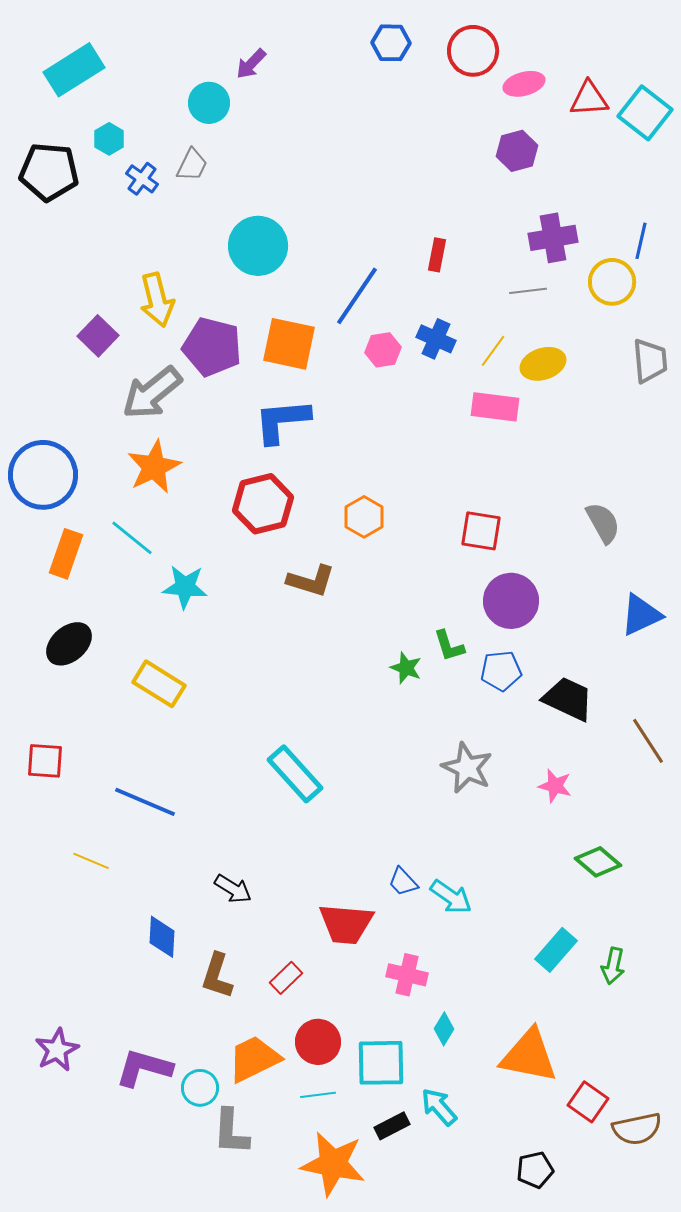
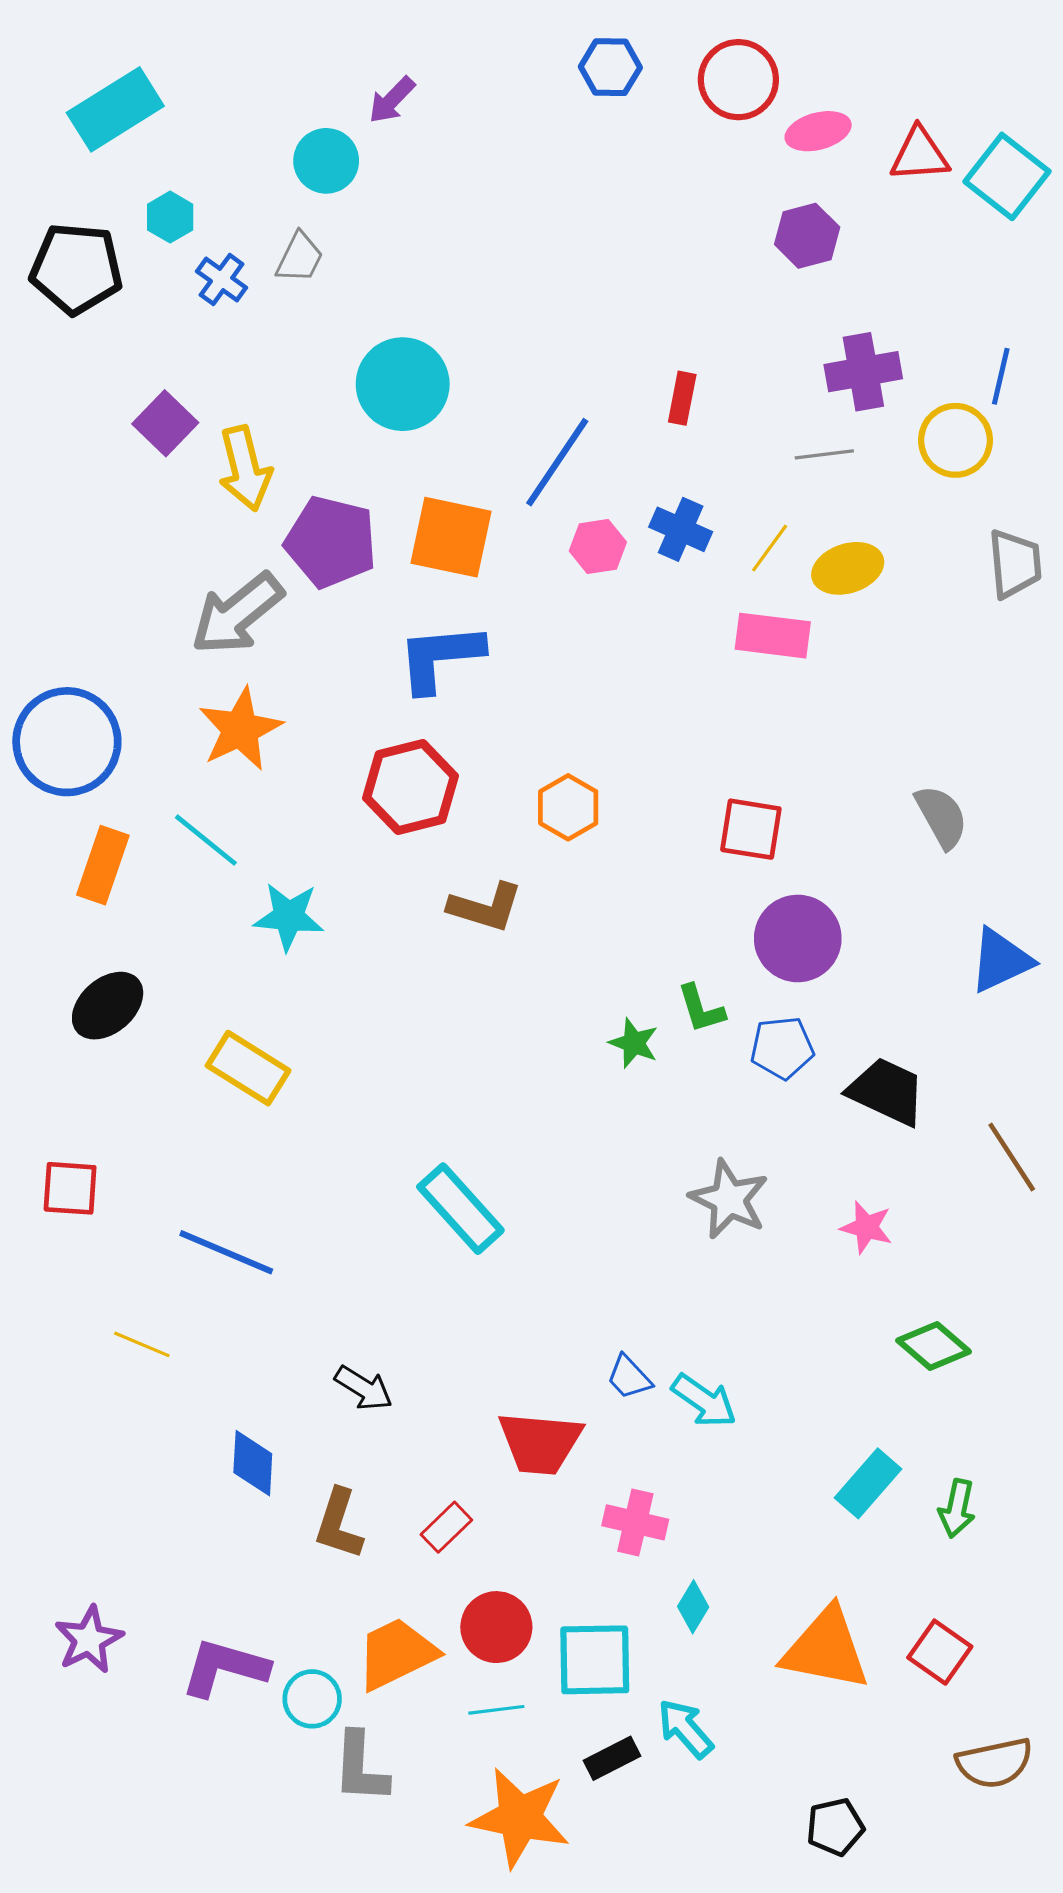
purple square: (98, 336) -> (165, 423), moved
red square: (588, 1102) -> (940, 1652), moved

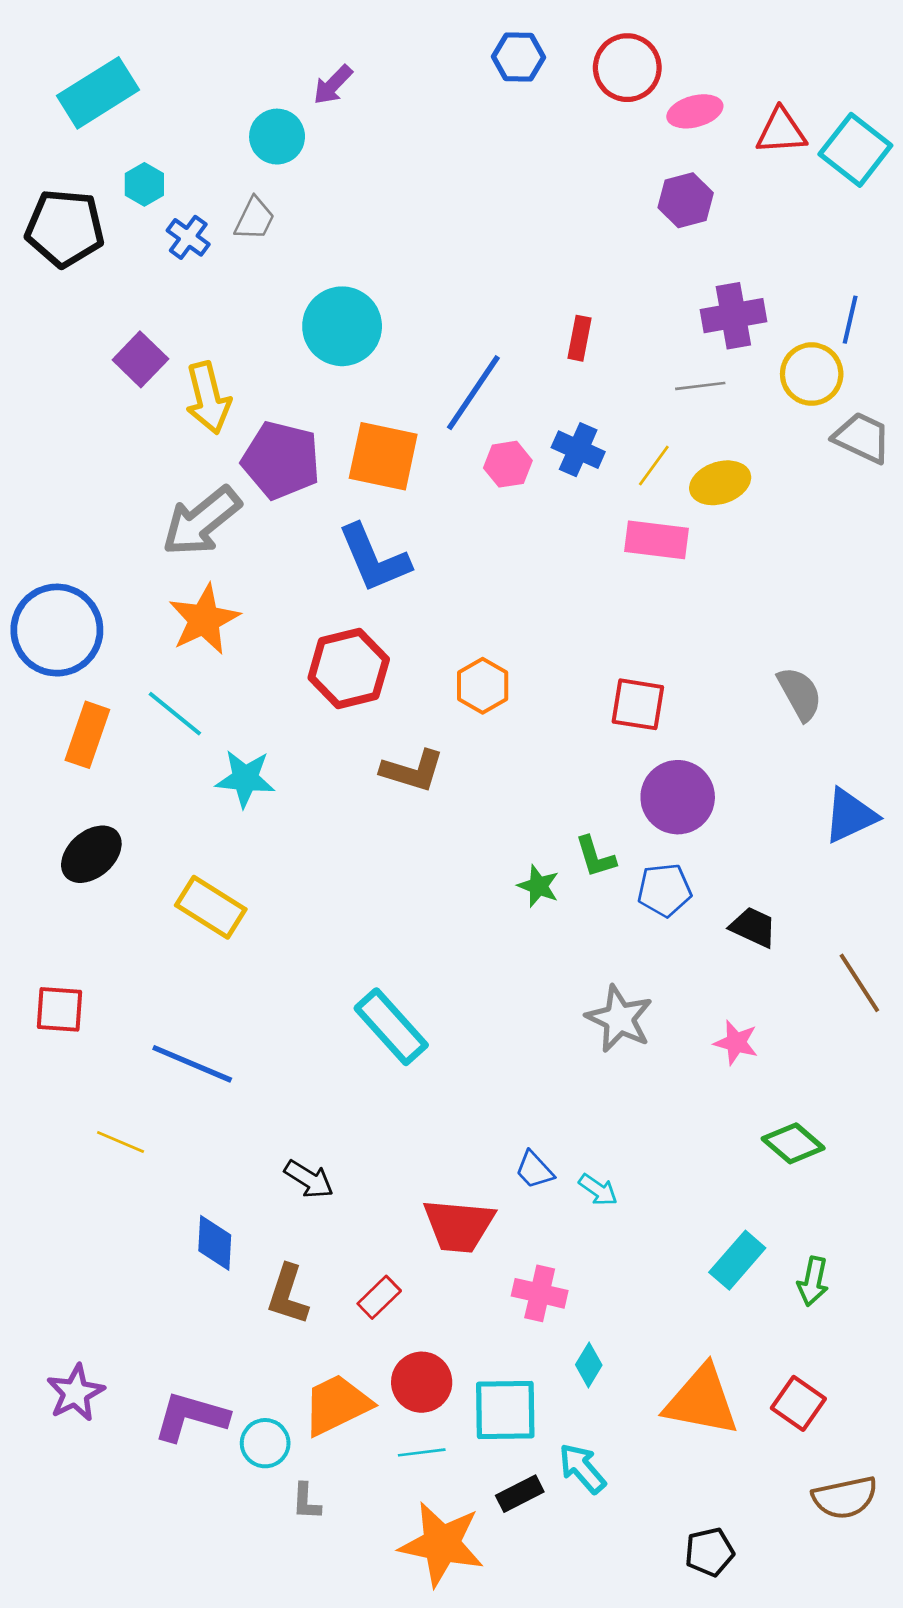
gray trapezoid: (1015, 564) -> (862, 438), moved, turned -60
blue L-shape: (440, 657) -> (374, 558), turned -108
black trapezoid: (887, 1091) -> (753, 927), size x0.7
cyan arrow: (704, 1401) -> (598, 1190), size x0.7
gray L-shape: (361, 1768) -> (306, 1502), size x0.6

